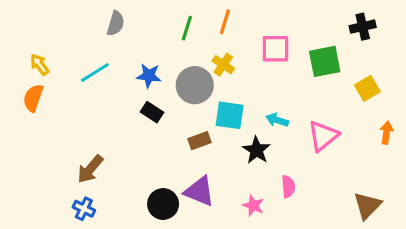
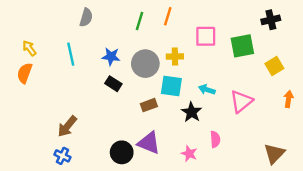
yellow cross: (223, 65) -> (175, 56), moved, turned -35
cyan line: (95, 73) -> (71, 54), turned -70

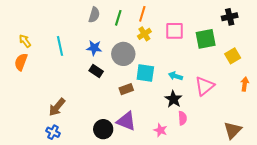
gray semicircle: (86, 17) -> (94, 15), moved
yellow cross: (175, 56) -> (144, 34), moved, turned -32
black star: (191, 112) -> (173, 99), moved

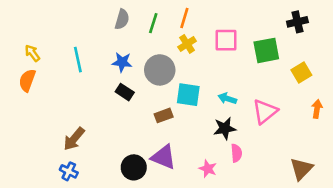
black star: (173, 99) -> (225, 128), turned 30

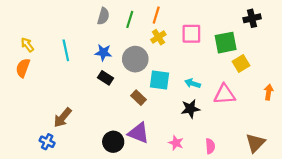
yellow square: (301, 73) -> (241, 64), moved
pink triangle: (265, 112) -> (225, 94), turned 35
brown rectangle: (164, 115) -> (139, 98), turned 64
pink semicircle: (236, 153) -> (210, 146), moved
blue cross: (69, 171) -> (47, 142), moved

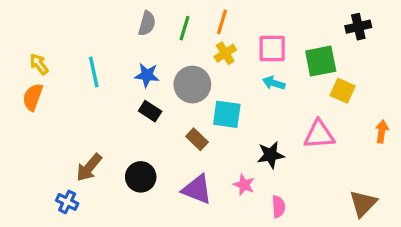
yellow square: (241, 64) -> (343, 91), turned -35
cyan arrow: (193, 83) -> (274, 83), moved
black circle: (113, 142) -> (141, 177), moved
pink star: (176, 143) -> (244, 185), moved
pink semicircle: (210, 146) -> (278, 207), moved

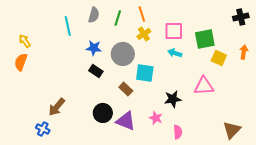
orange line: (222, 22) -> (142, 14), turned -35
black cross: (358, 27) -> (241, 17), moved
cyan line: (94, 72) -> (68, 26), moved
orange arrow: (382, 131) -> (244, 52), moved
black circle: (141, 177) -> (103, 113), moved

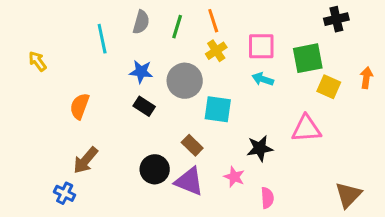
black cross: (241, 17) -> (336, 19), moved
orange semicircle: (21, 62) -> (80, 106), moved
brown rectangle: (126, 89) -> (192, 145), moved

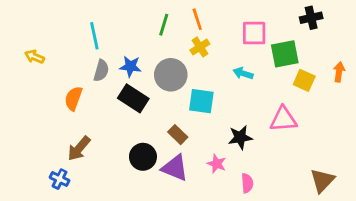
gray semicircle: (141, 22) -> (101, 71), moved
pink square: (261, 46) -> (254, 33), moved
yellow arrow: (38, 61) -> (35, 57), turned -30
black rectangle: (144, 106) -> (133, 98), size x1.5

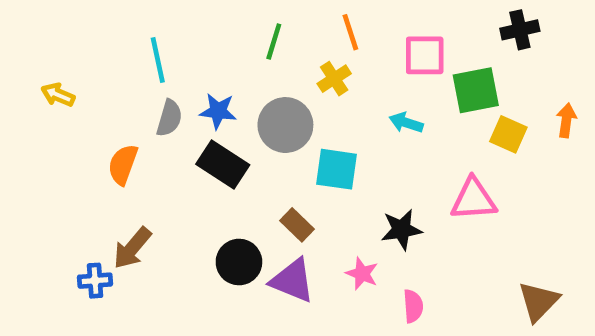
orange line: (197, 19) -> (350, 32), moved
blue cross: (60, 179) -> (95, 281), moved, turned -30

